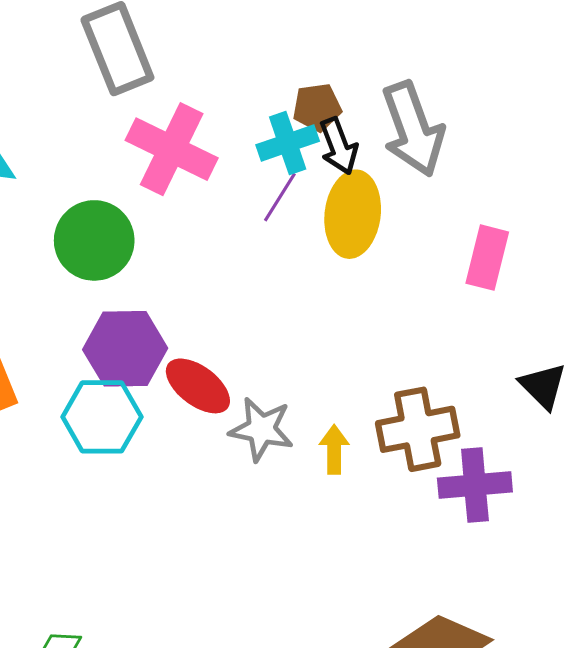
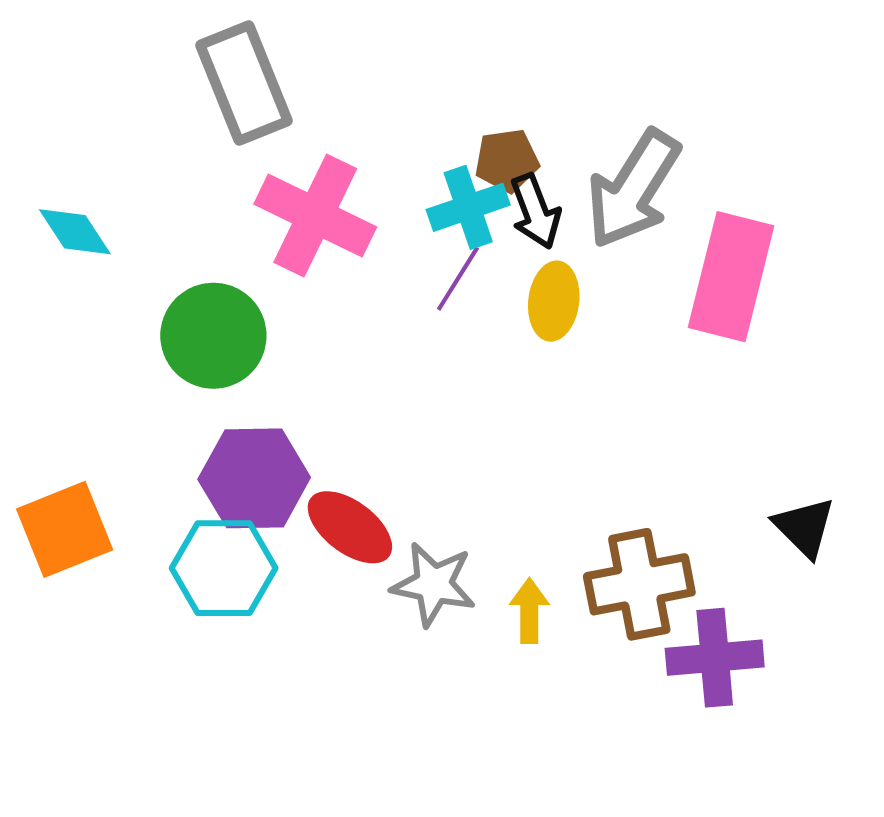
gray arrow: (413, 129) -> (633, 189), turned 52
yellow ellipse: (353, 214) -> (554, 301), size x0.7
pink rectangle: (487, 258) -> (731, 277), moved, size x1.5

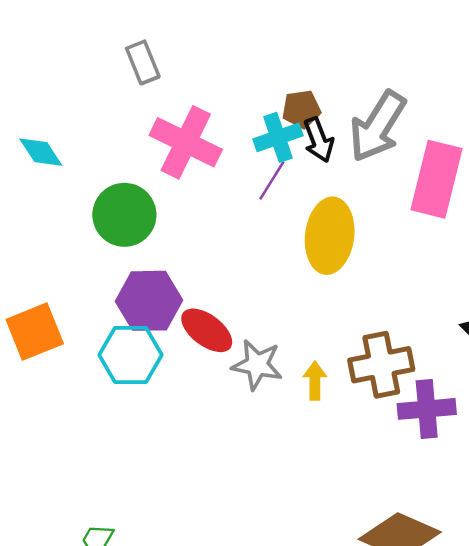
gray rectangle: (244, 83) -> (143, 62), size x0.6
yellow ellipse: (554, 301) -> (330, 236), moved, size x1.6

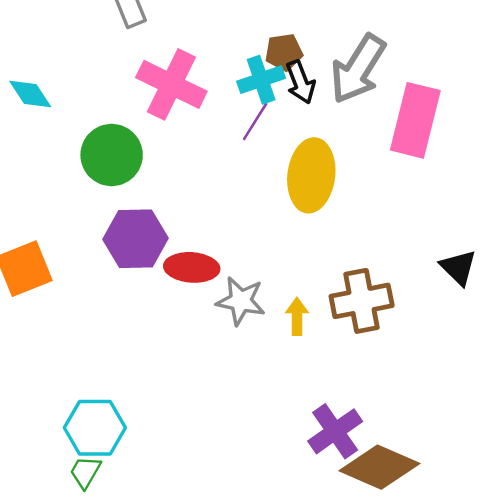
red ellipse: (207, 330) -> (192, 267), turned -33
cyan hexagon: (131, 355) -> (95, 428), moved
purple cross: (427, 409) -> (335, 431), moved, turned -30

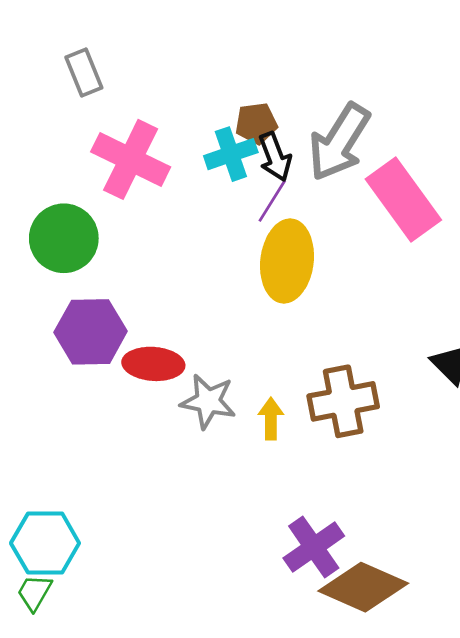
pink rectangle: (415, 120) -> (403, 200), turned -50
purple line: (255, 122) -> (272, 201), moved

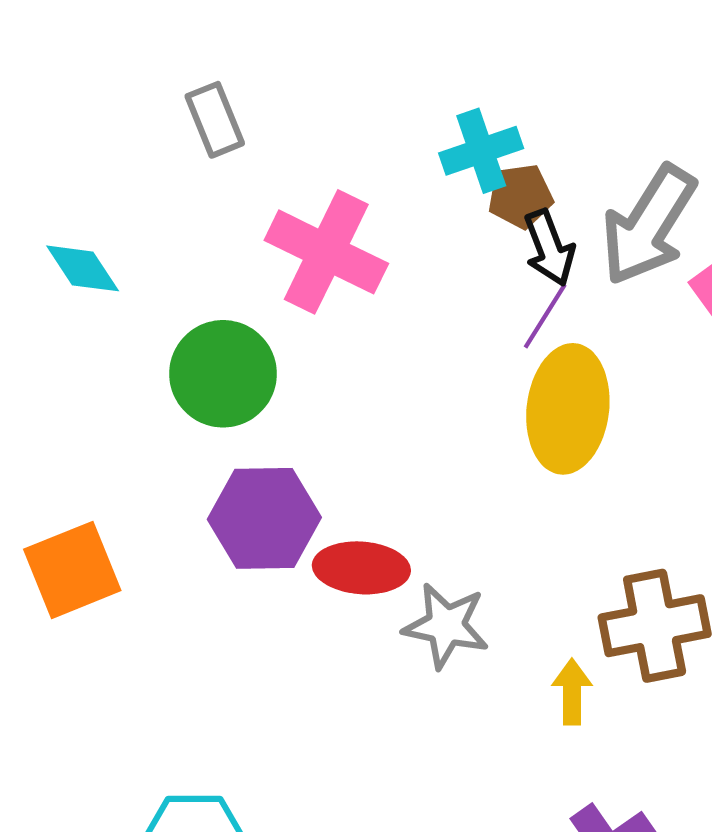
gray rectangle: (84, 73) -> (215, 120), moved
cyan cross: (231, 154) -> (481, 151), moved
yellow arrow: (271, 419) -> (572, 692), moved

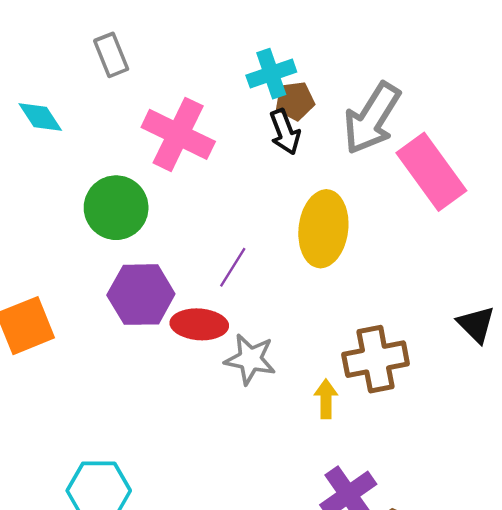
black arrow: (549, 248) -> (285, 132), moved
cyan diamond: (83, 268) -> (40, 117), moved
purple line: (545, 316) -> (233, 267), moved

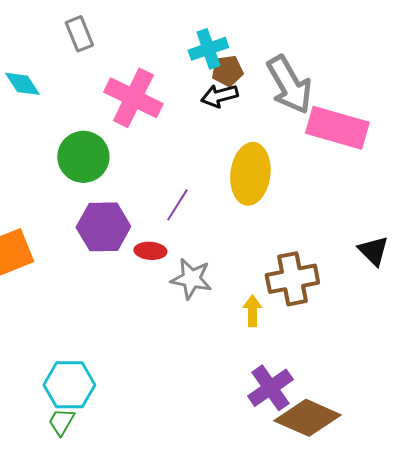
gray arrow: (372, 118) -> (289, 85), turned -62
black arrow: (285, 132) -> (219, 96), turned 96
pink rectangle: (431, 172) -> (337, 128), turned -38
red ellipse: (199, 324) -> (150, 251), size x0.7

